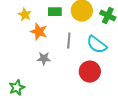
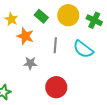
green rectangle: (55, 12) -> (41, 16), turned 40
red circle: (90, 72) -> (56, 87), moved

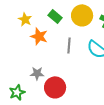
gray star: (30, 63) -> (37, 73), moved
red circle: (56, 87) -> (55, 87), moved

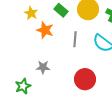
red circle: (55, 87) -> (85, 79), moved

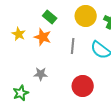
green rectangle: (61, 10) -> (50, 17), moved
yellow star: (31, 13) -> (19, 34), moved

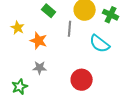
orange star: (43, 37) -> (39, 41), moved
gray line: (73, 46) -> (70, 29), moved

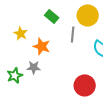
gray star: (40, 68) -> (34, 67), moved
green star: (20, 87) -> (15, 75), moved

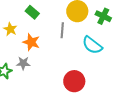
green rectangle: (52, 16) -> (32, 12), moved

